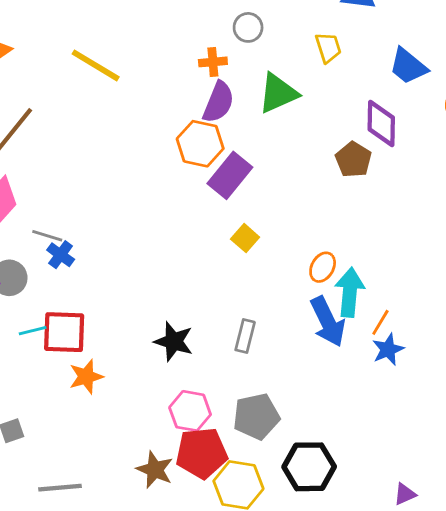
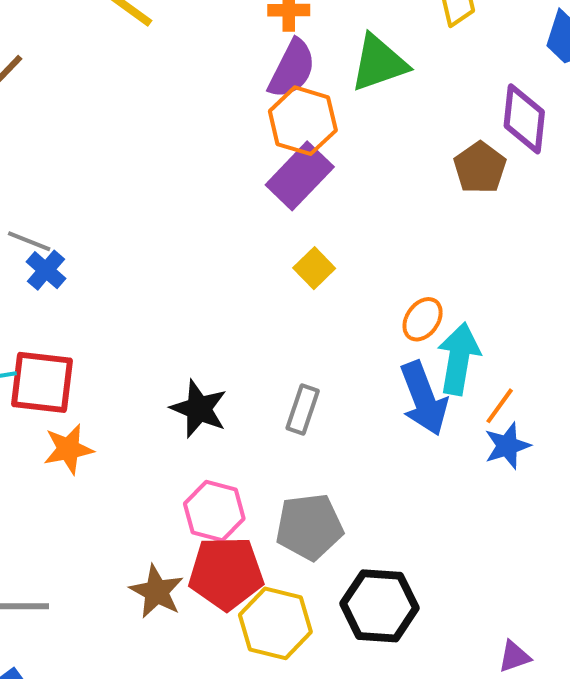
orange hexagon: (200, 144) -> (303, 121), moved

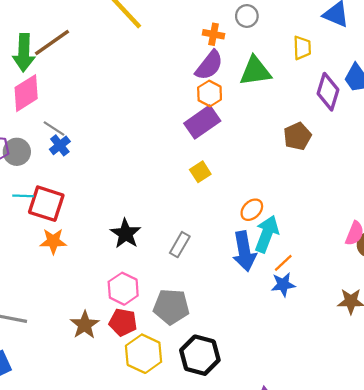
purple diamond: (524, 119) -> (328, 92), moved
orange hexagon: (303, 121) -> (210, 94), size x0.7
red pentagon: (226, 573) -> (123, 322), size x0.7

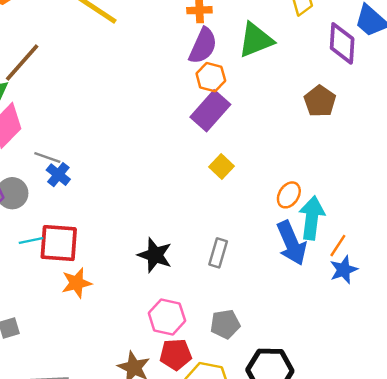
gray pentagon: (171, 307) -> (225, 324), size x0.7

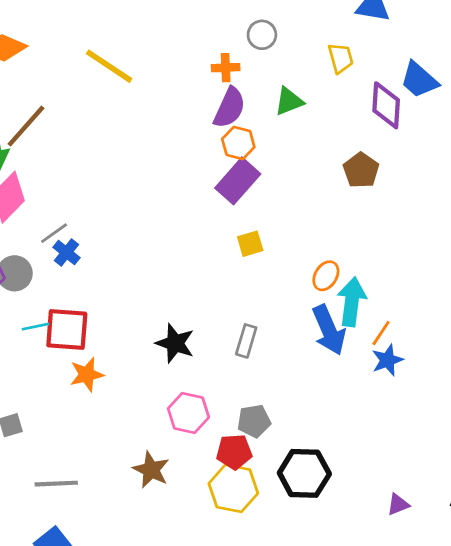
green triangle: (256, 40) -> (289, 101), size x0.7
gray line: (47, 157) -> (54, 233), turned -55
yellow square: (222, 167) -> (250, 244), turned 30
red pentagon: (176, 354) -> (234, 452), moved

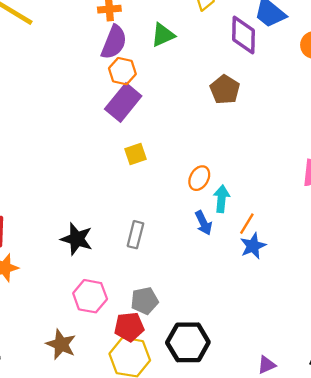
cyan arrow: (352, 302) -> (222, 199), size x0.7
blue arrow: (329, 330) -> (203, 223), size x0.6

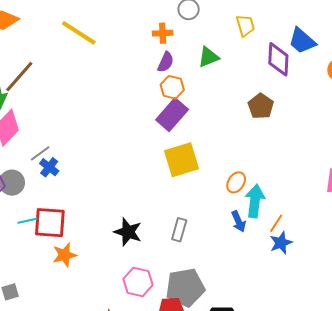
purple semicircle: (114, 42) -> (166, 62), size x0.7
yellow square: (136, 154) -> (181, 160), size x1.8
cyan arrow: (222, 199) -> (255, 201), size x1.4
gray pentagon: (145, 301) -> (185, 287), size x1.6

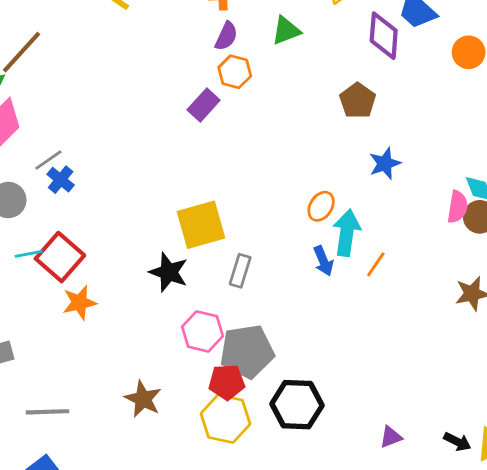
purple rectangle: (172, 115) -> (204, 105), moved, size x0.7
yellow square: (181, 160) -> (201, 225), moved
red square: (50, 223) -> (60, 257), turned 36
blue star: (281, 243) -> (385, 163), moved
pink hexagon: (138, 282) -> (202, 331), moved

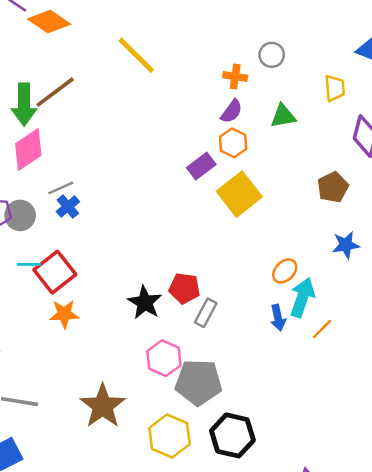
yellow square: (201, 225) -> (239, 194), moved, turned -33
red pentagon: (227, 382) -> (184, 288), moved
brown star: (143, 399) -> (103, 406), size x1.4

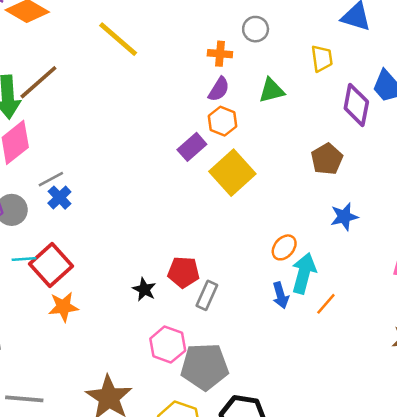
black star: (145, 303) -> (144, 289), size x0.7

